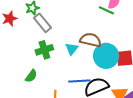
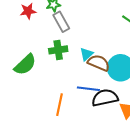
brown semicircle: (91, 40) -> (99, 63), moved
green semicircle: (31, 76) -> (25, 65), moved, size x1.6

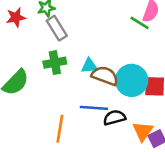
cyan triangle: (86, 54) -> (89, 66), turned 40
black semicircle: (105, 98) -> (114, 118), size x0.7

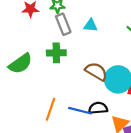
cyan triangle: (89, 66) -> (91, 25), moved
blue line: (94, 108) -> (80, 111), moved

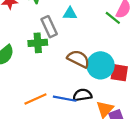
gray rectangle: (63, 24) -> (49, 27), moved
orange line: (51, 109) -> (35, 99), turned 50

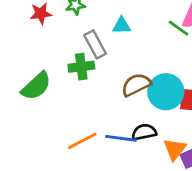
brown semicircle: (78, 59) -> (136, 85), turned -50

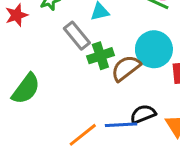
green cross: (81, 67) -> (100, 56), moved
cyan circle: (166, 92) -> (154, 49), moved

